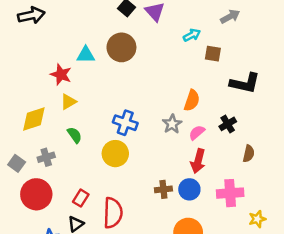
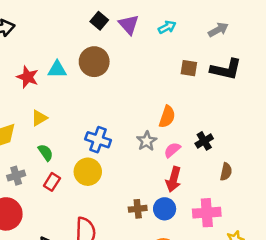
gray arrow: (230, 17) -> (218, 30), moved
cyan arrow: (192, 35) -> (167, 27), moved
red star: (61, 75) -> (28, 77), moved
black L-shape: (245, 83) -> (226, 69), moved
red rectangle: (81, 198) -> (52, 182), moved

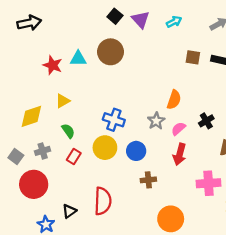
blue circle: (165, 209) -> (136, 151), moved

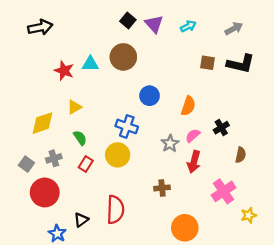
gray star: (156, 121) -> (170, 144), moved
blue circle: (136, 151) -> (150, 96), moved
pink cross: (209, 183) -> (224, 191), turned -30

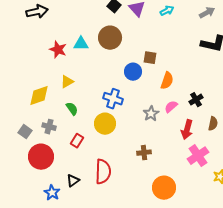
brown square: (208, 63) -> (150, 58), moved
gray cross: (54, 158) -> (49, 127), turned 32
red arrow: (194, 162) -> (187, 130), moved
red rectangle: (86, 164) -> (77, 141), moved

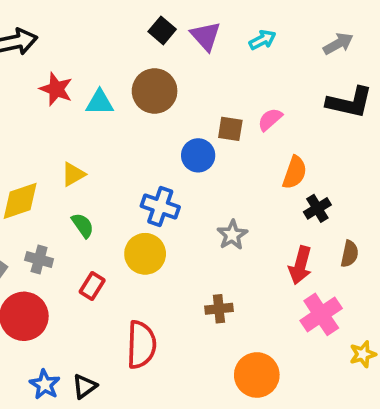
red star: (58, 50) -> (56, 89), moved
orange semicircle: (167, 81) -> (295, 172), moved
pink semicircle: (171, 107) -> (270, 119), moved
black triangle: (73, 181) -> (85, 386), moved

